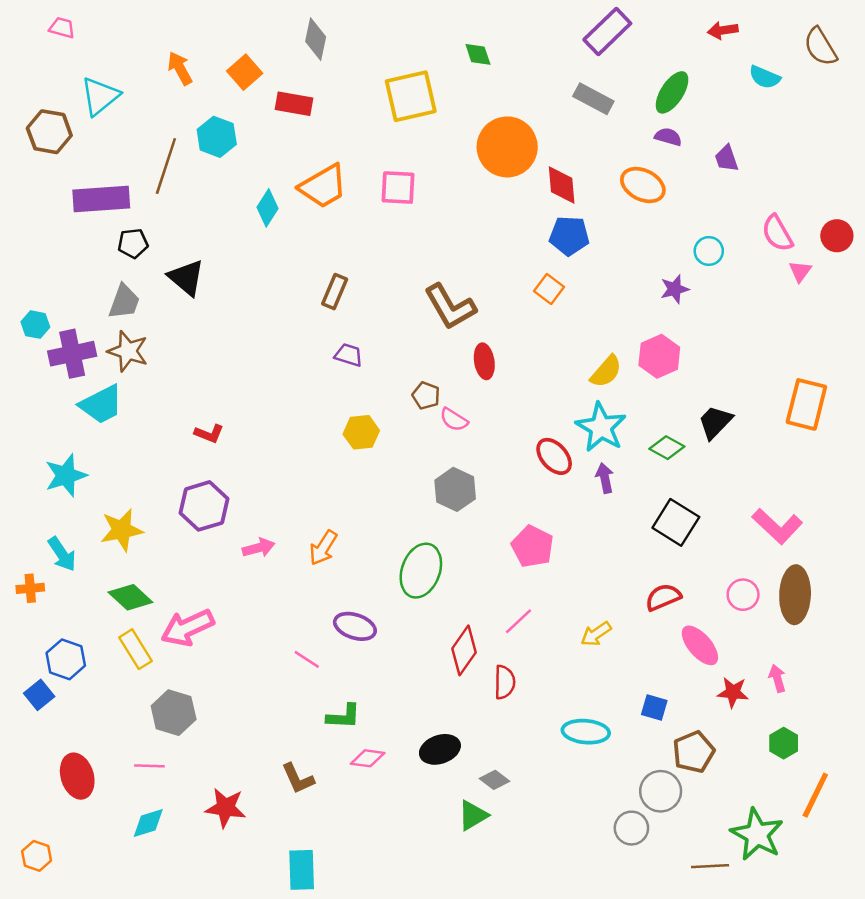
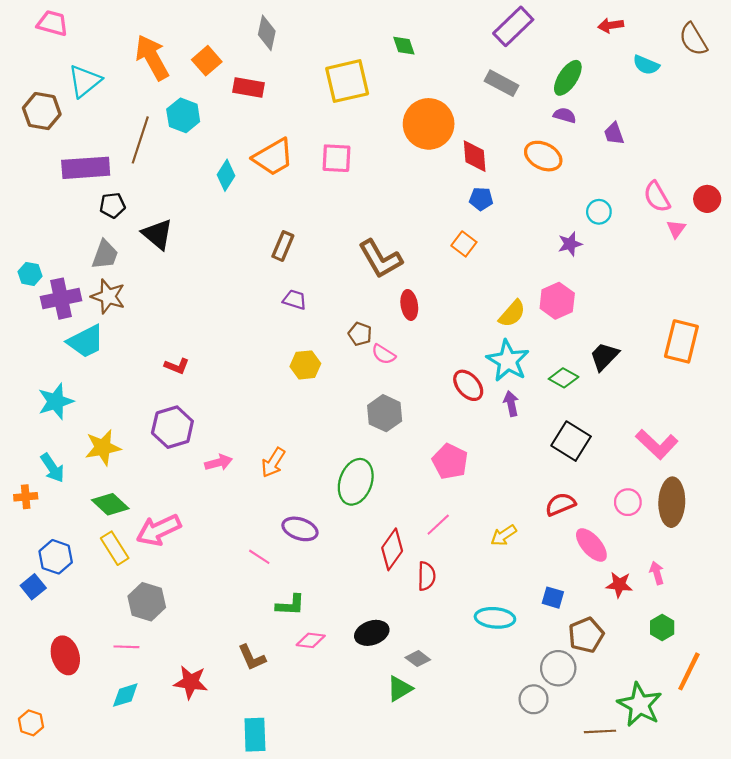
pink trapezoid: (62, 28) -> (52, 23), size x1.4
orange arrow: (180, 68) -> (152, 57), size x1.6
blue pentagon: (569, 236) -> (481, 199), size x0.7

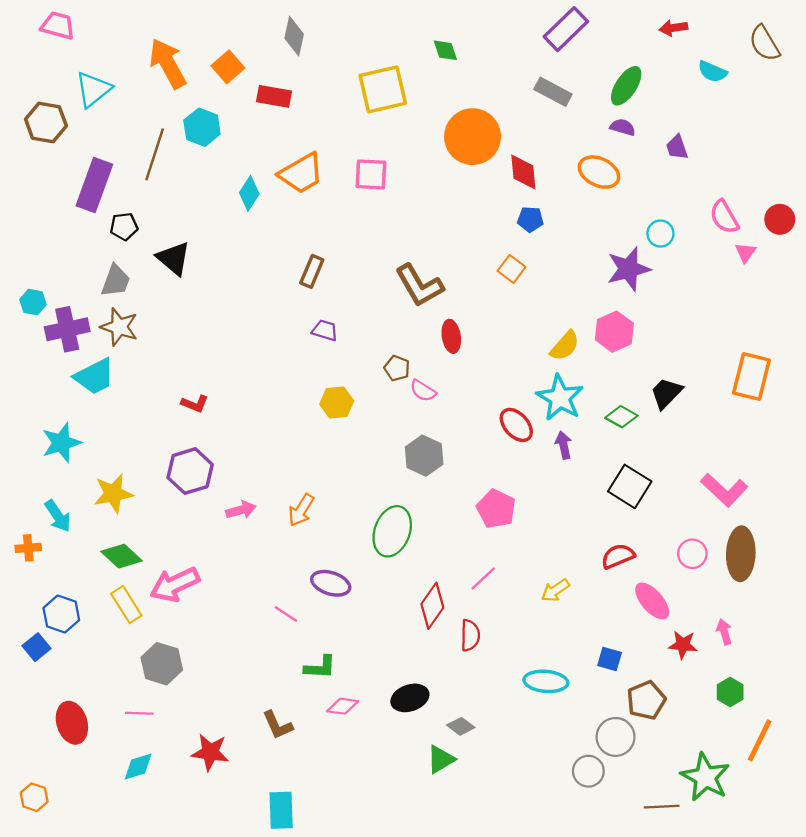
purple rectangle: (86, 168) -> (94, 185), turned -66
purple star: (570, 244) -> (629, 269), size x1.6

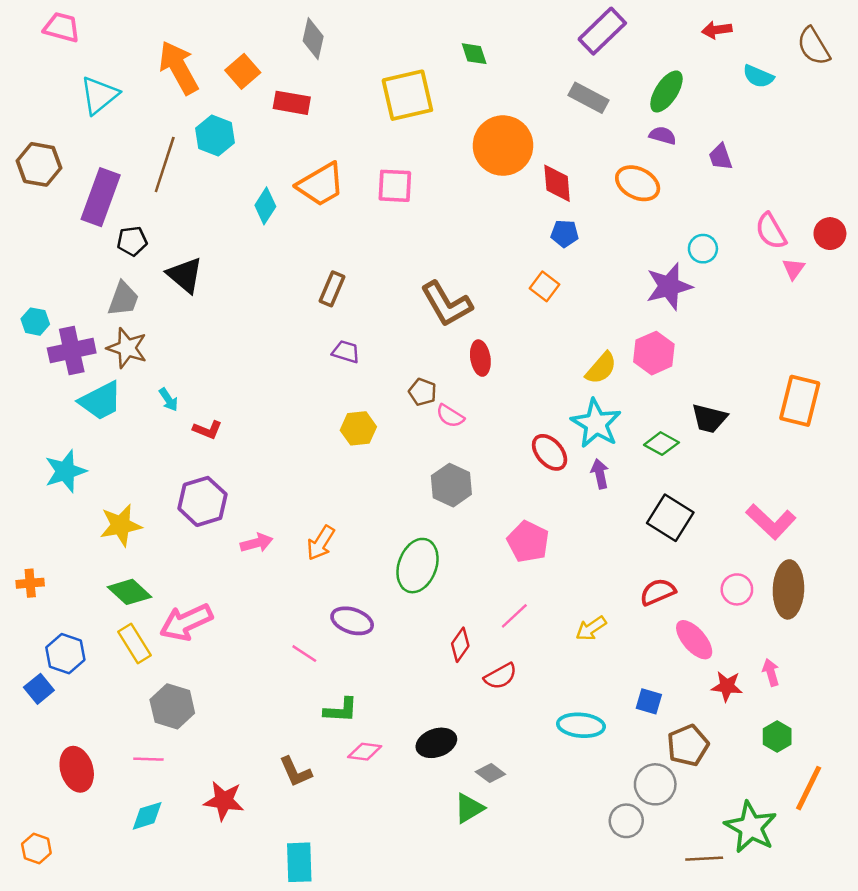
brown hexagon: (46, 122) -> (39, 164), moved
black trapezoid: (666, 393) -> (709, 418), turned -120
cyan arrow: (58, 516) -> (169, 400), moved, size x0.7
red diamond: (432, 606) -> (460, 645), size x0.7
red semicircle: (470, 635) -> (500, 676), turned 60

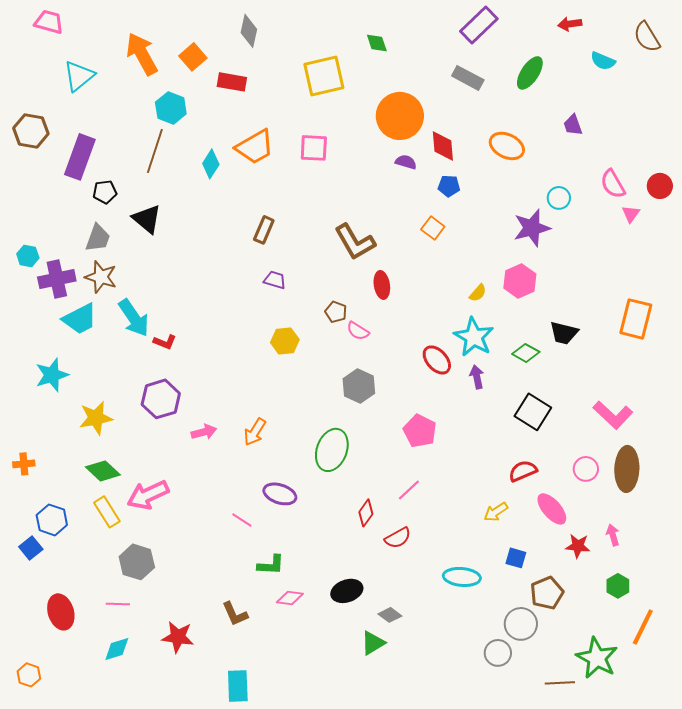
purple semicircle: (663, 135) -> (406, 162), moved
brown line: (165, 164) -> (155, 151), moved
yellow semicircle: (601, 368) -> (478, 293), size x0.7
cyan arrow: (169, 400) -> (134, 318), size x2.0
yellow arrow: (591, 628) -> (496, 512), moved

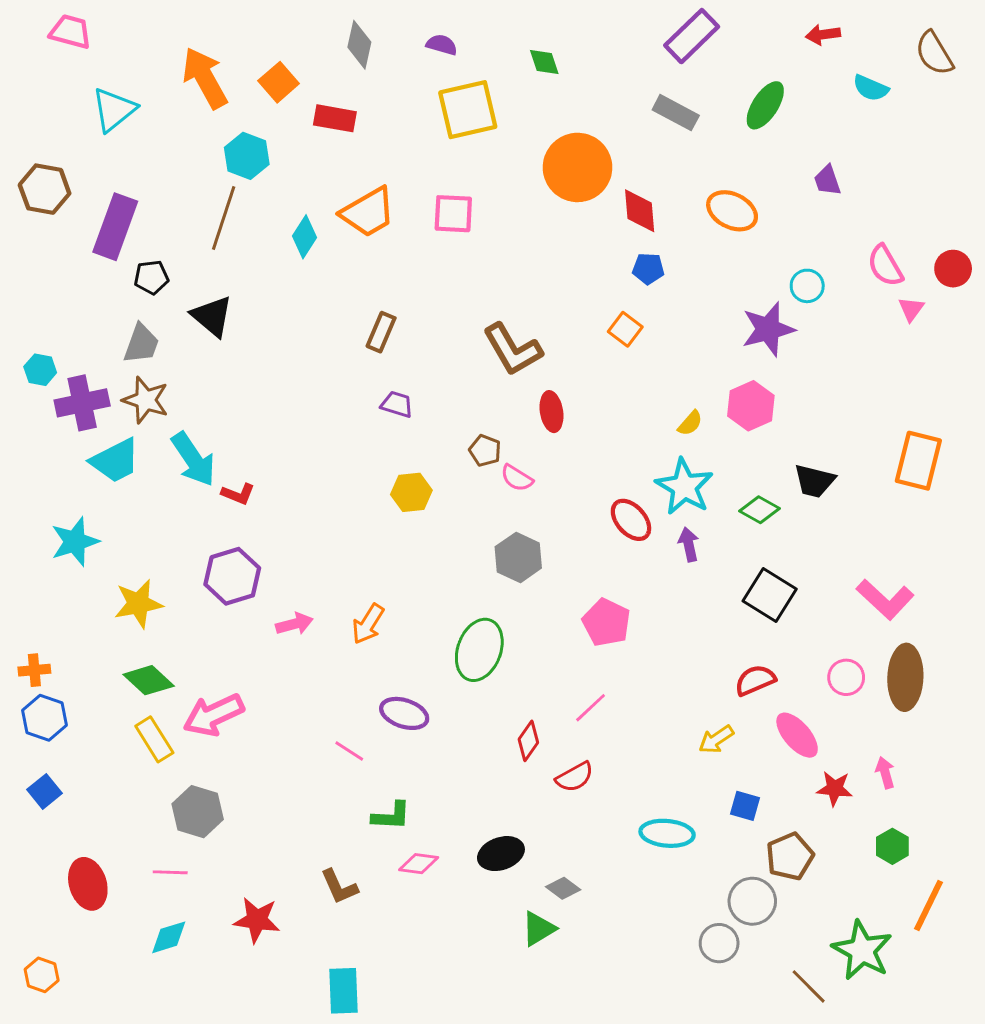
purple semicircle: (406, 162) -> (442, 45), moved
blue hexagon: (52, 520) -> (45, 718), moved
brown line: (560, 683) -> (809, 986), turned 48

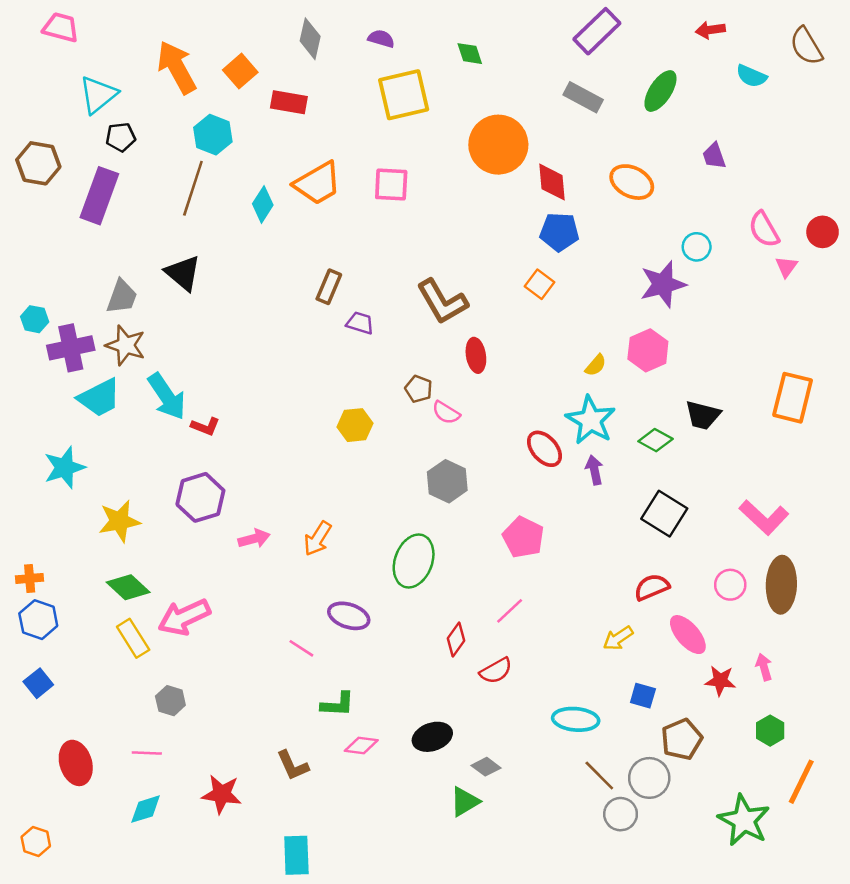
blue pentagon: (648, 269) -> (559, 232), size x1.4
black pentagon: (151, 277) -> (121, 137), moved
purple trapezoid: (397, 404) -> (360, 323), moved
gray hexagon: (198, 812) -> (170, 701), size x0.7
brown line: (809, 986) -> (599, 775), moved

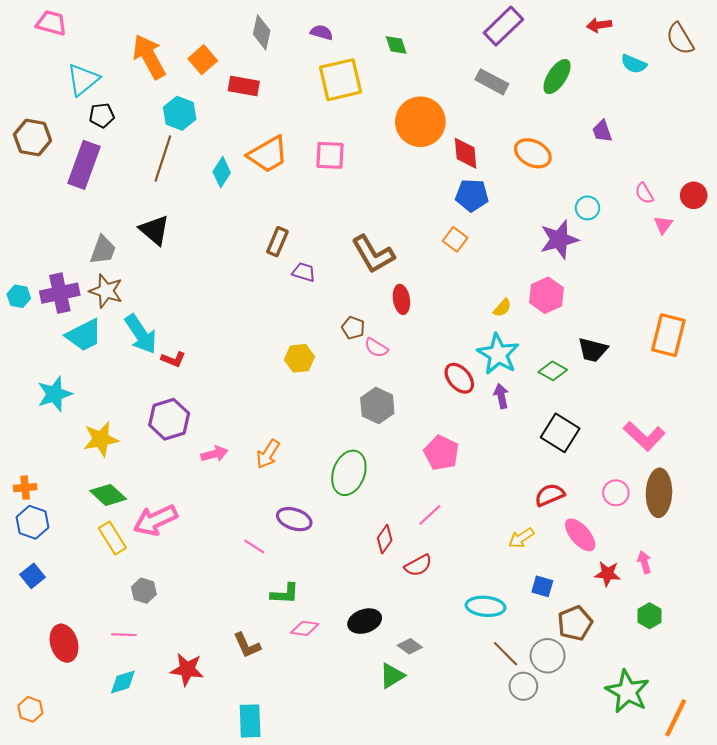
pink semicircle: (764, 229) -> (644, 193), size x0.7
cyan hexagon: (35, 319) -> (19, 296), moved
orange line: (801, 782) -> (676, 718), moved

